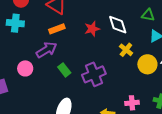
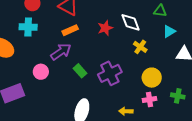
yellow circle: (147, 64) -> (152, 78), moved

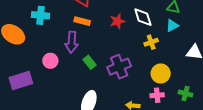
orange rectangle: (70, 30) -> (82, 21), turned 35
cyan triangle: (169, 31) -> (172, 26), moved
yellow cross: (140, 47) -> (151, 42), turned 32
purple arrow: (61, 52) -> (72, 42), turned 125

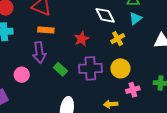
red star: (117, 21) -> (82, 39), moved
purple cross: (119, 67) -> (90, 68), turned 30
yellow circle: (161, 74) -> (120, 68), moved

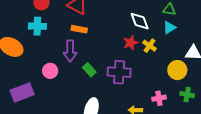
red star: (82, 39) -> (131, 43), moved
yellow cross: (118, 39) -> (149, 46), turned -32
yellow circle: (120, 68) -> (177, 70), moved

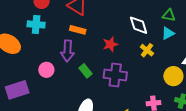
red star: (131, 43) -> (110, 44), moved

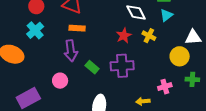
cyan cross: (36, 24) -> (35, 30), turned -36
red star: (110, 44) -> (124, 36), moved
pink circle: (46, 70) -> (60, 81), moved

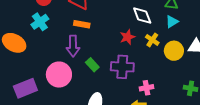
yellow circle: (180, 56) -> (174, 51), moved
pink circle: (60, 81) -> (59, 75), size x1.6
pink cross: (165, 87) -> (147, 88), moved

